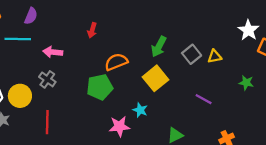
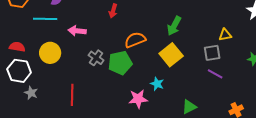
gray square: (192, 54) -> (212, 53), moved, turned 30
gray cross: (47, 79) -> (96, 58), moved
yellow circle: (20, 96) -> (50, 53), moved

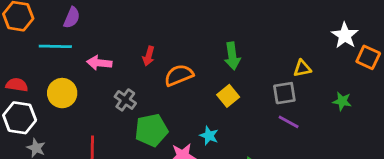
red arrow: (113, 11) -> (149, 56), moved
green arrow: (174, 26) -> (232, 56), turned -36
yellow square: (171, 55) -> (228, 96), size x0.7
green pentagon: (120, 63) -> (151, 130), moved

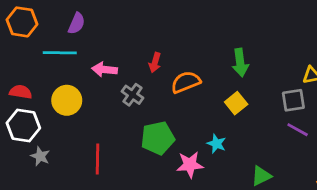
gray cross: (125, 100) -> (133, 95), moved

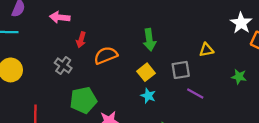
pink arrow: (105, 70) -> (60, 17), moved
gray square: (293, 100) -> (181, 70), moved
cyan star: (216, 144) -> (148, 96), moved

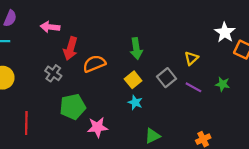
red arrow: (81, 40) -> (71, 49), size x1.5
yellow triangle: (206, 50) -> (191, 58), turned -32
gray square: (181, 70) -> (166, 78), turned -30
purple line: (195, 93) -> (193, 87), moved

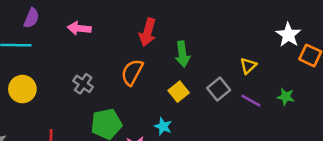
red arrow: (71, 49) -> (148, 32), moved
orange semicircle: (94, 64) -> (132, 72), turned -40
cyan star: (135, 102) -> (163, 126), moved

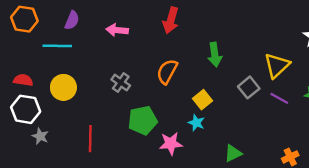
red arrow: (148, 32) -> (171, 20), moved
yellow triangle: (248, 66) -> (277, 65), size x1.6
yellow square: (179, 92) -> (202, 100), moved

